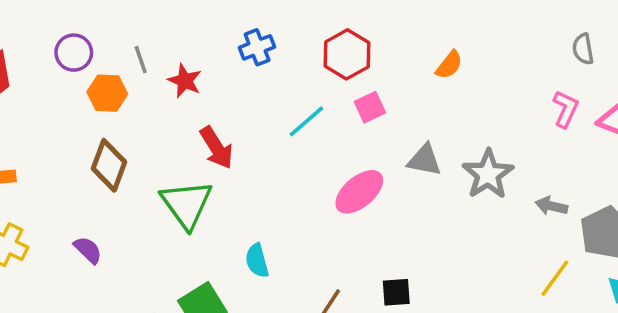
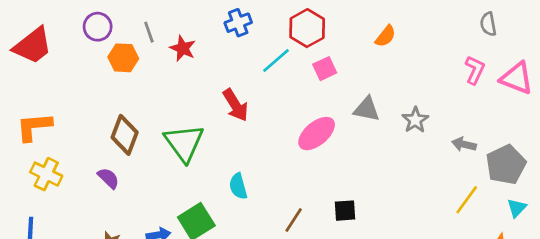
cyan line: (306, 121) -> (276, 61), moved
red arrow: (217, 148) -> (235, 105), moved
brown diamond: (109, 165) -> (125, 135), moved
gray star: (488, 174) -> (415, 120), size x0.7

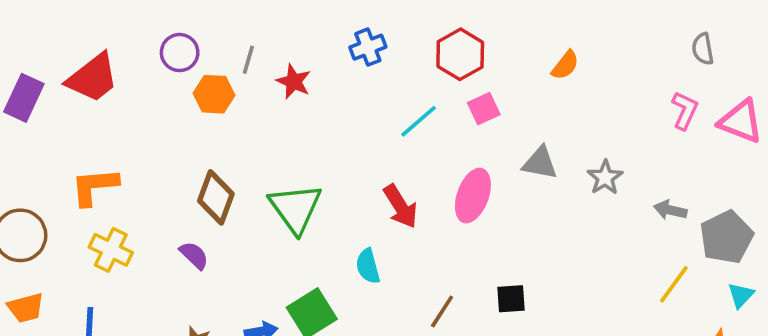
gray line: (149, 32) -> (248, 60), turned 35
cyan line: (276, 61) -> (419, 121), moved
red arrow: (235, 105) -> (400, 206), moved
pink ellipse: (317, 134) -> (473, 196), turned -30

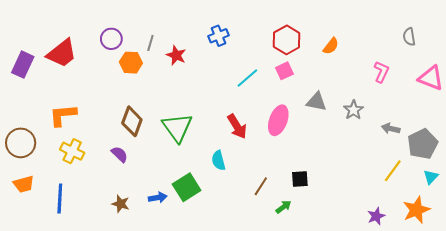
red hexagon: (460, 54) -> (287, 40), moved
pink L-shape: (685, 110) -> (381, 72), moved

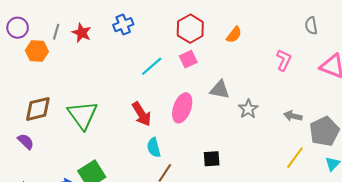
red star: (176, 55) -> (82, 33), moved
gray star: (354, 110) -> (248, 109), moved
brown diamond: (132, 121) -> (38, 109), turned 56
cyan semicircle: (219, 160) -> (154, 148), moved
black square: (300, 179) -> (212, 159), moved

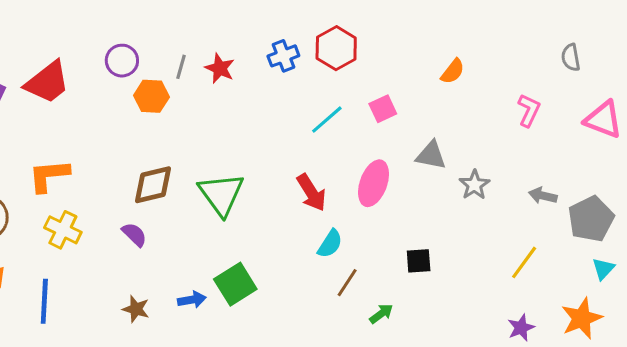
red hexagon: (190, 29) -> (336, 48), moved
cyan semicircle: (154, 148) -> (330, 244), turned -132
yellow line: (295, 158) -> (524, 262), moved

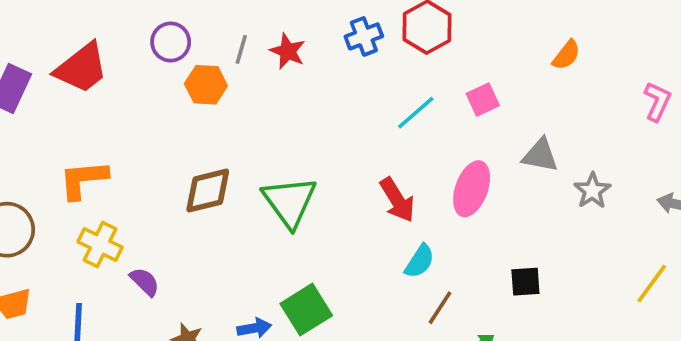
purple semicircle: (134, 234) -> (145, 282), moved

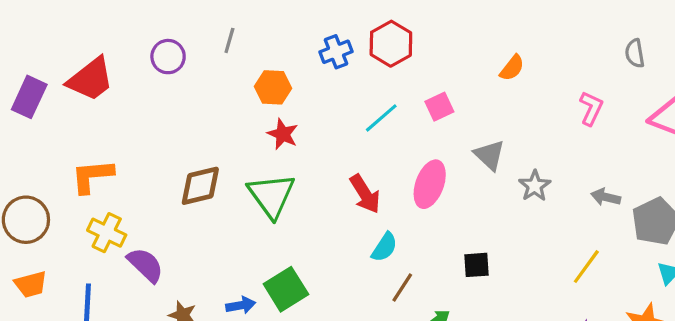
gray line: (241, 49) -> (229, 40), moved
red star: (288, 51) -> (283, 134), moved
orange hexagon: (206, 85) -> (273, 87), moved
gray triangle: (540, 155) -> (489, 155), turned 32
purple semicircle: (145, 282) -> (145, 265), size x1.4

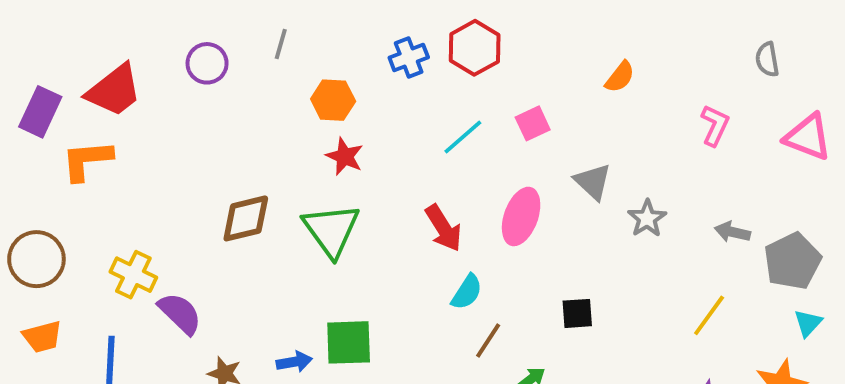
orange L-shape: (92, 176) -> (87, 160), moved
green square: (286, 289) -> (349, 342), turned 30

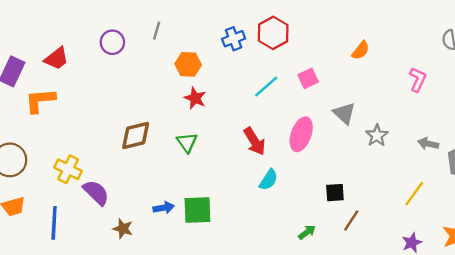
red trapezoid: (114, 90) -> (56, 59), size x0.7
green triangle: (331, 230) -> (187, 142), size x0.6
brown line: (488, 341) -> (351, 221), moved
blue arrow: (294, 362) -> (164, 208), moved

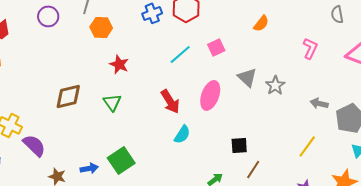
orange hexagon: (188, 64) -> (101, 27), moved
gray star: (377, 135) -> (275, 85), moved
blue arrow: (164, 208) -> (89, 168), moved
green square: (197, 210) -> (121, 160), turned -32

